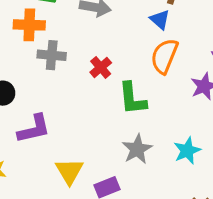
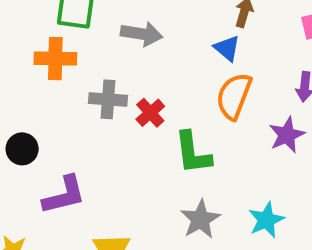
gray cross: (52, 55) -> (108, 99), moved

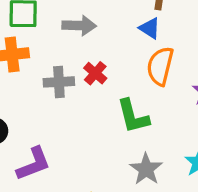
red cross: (150, 113) -> (95, 73), moved

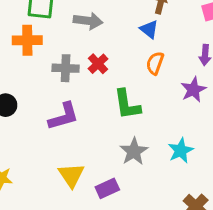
orange semicircle: (160, 66) -> (155, 63), size x0.7
purple L-shape: (34, 164) -> (64, 116), moved

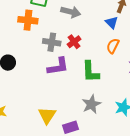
purple L-shape: (64, 116) -> (58, 66), moved

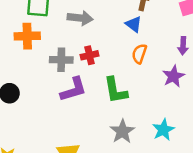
red cross: (74, 42) -> (90, 55), turned 32

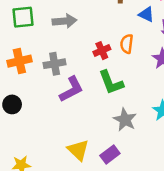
blue triangle: (134, 24) -> (146, 14), moved
orange cross: (27, 36) -> (19, 61), moved
red cross: (90, 55) -> (102, 51), moved

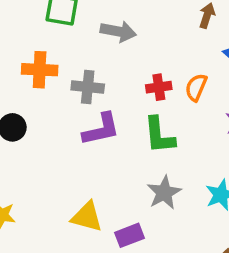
yellow triangle: (78, 150) -> (87, 217), turned -45

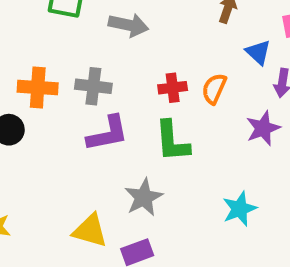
orange cross: (40, 70) -> (38, 88), moved
gray star: (164, 193) -> (144, 197), moved

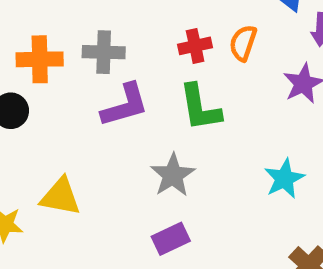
yellow triangle: (90, 231) -> (60, 197), moved

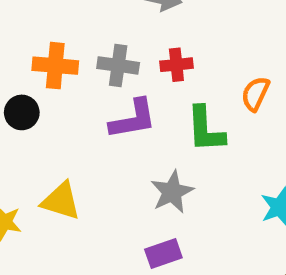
orange semicircle: (243, 43) -> (255, 94), moved
red cross: (195, 46) -> (176, 65), moved

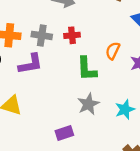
purple L-shape: (133, 119) -> (31, 64), moved
gray star: (172, 192) -> (88, 104), moved

